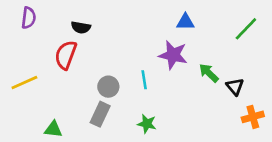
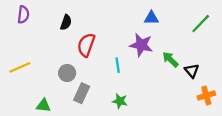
black semicircle: (81, 27) -> (66, 22), turned -80
red semicircle: (66, 55) -> (86, 45), moved
gray circle: (108, 87) -> (67, 73), moved

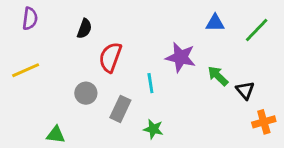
blue triangle: (151, 18) -> (215, 23), moved
yellow line: (20, 67) -> (26, 70), moved
gray rectangle: (82, 93) -> (120, 109), moved

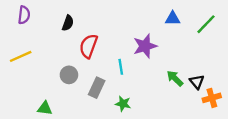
purple star: (181, 57) -> (145, 46), turned -30
green arrow: (218, 76) -> (175, 78), moved
black triangle: (245, 90) -> (197, 82), moved

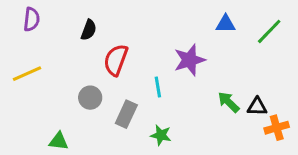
black triangle: (197, 82) -> (257, 107), turned -49

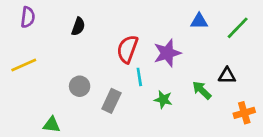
red semicircle: (116, 60) -> (127, 49), moved
black triangle: (257, 107) -> (227, 76), moved
green star: (161, 135) -> (163, 100), moved

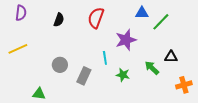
blue triangle: (199, 21) -> (142, 13), moved
green line: (238, 28) -> (161, 22), moved
red semicircle: (127, 49) -> (96, 18), moved

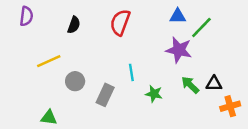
purple star: (126, 40) -> (179, 50), moved, turned 30
yellow line: (18, 49) -> (49, 61), moved
black triangle: (171, 57) -> (214, 84), moved

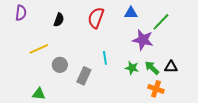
blue triangle: (178, 16) -> (131, 13), moved
green star: (154, 94) -> (132, 68), moved
orange cross: (230, 106) -> (156, 89), moved, turned 35

